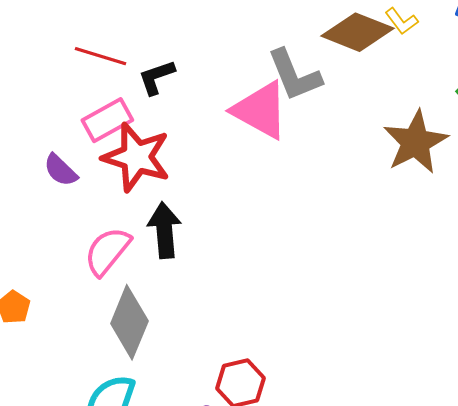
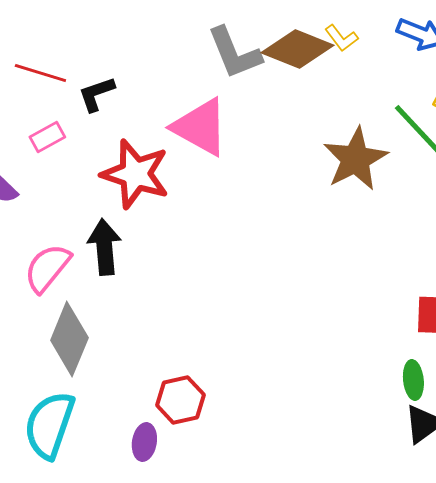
gray L-shape: (294, 75) -> (234, 53), moved
pink rectangle: (107, 120) -> (47, 137), size x0.7
red star: (136, 157) -> (135, 174), moved

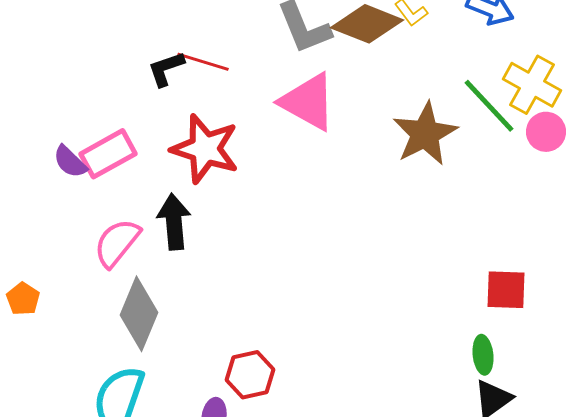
red line: (40, 73) -> (203, 62), moved
pink triangle: (200, 127) -> (308, 102), moved
pink rectangle: (47, 137) -> (108, 154), moved, size x1.6

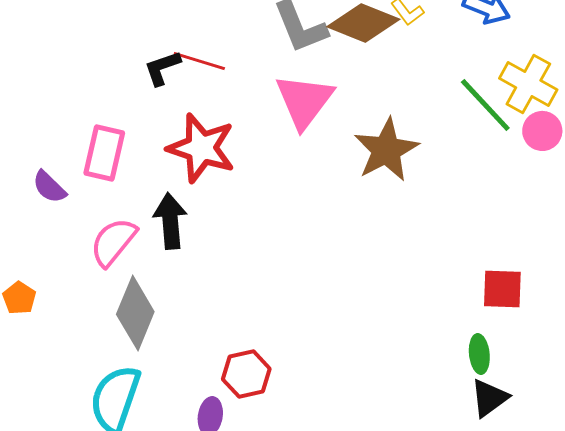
pink triangle: (308, 102) -> (304, 101), turned 38
brown star: (425, 134) -> (386, 150), moved
pink rectangle: (108, 154) -> (104, 153), turned -48
purple semicircle: (70, 162) -> (49, 187), moved

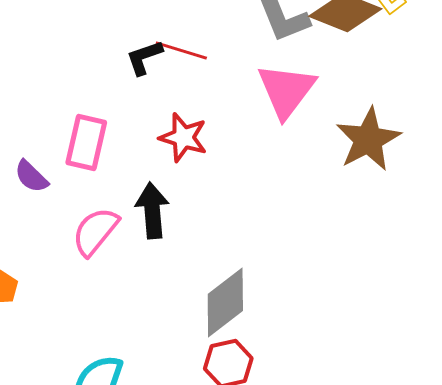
red star: (201, 148) -> (183, 137), size x0.7
gray diamond: (135, 313) -> (225, 302), moved, turned 30

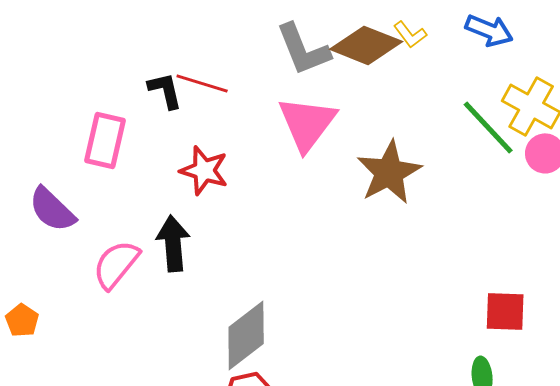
black L-shape: (144, 57) -> (165, 90), turned 96
pink rectangle: (86, 142) -> (105, 140), moved
purple semicircle: (31, 176) -> (52, 209), size x1.4

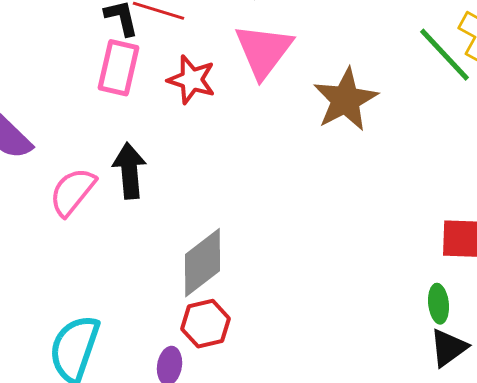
pink rectangle: (105, 140) -> (119, 68), moved
red star: (204, 170) -> (192, 80), moved

